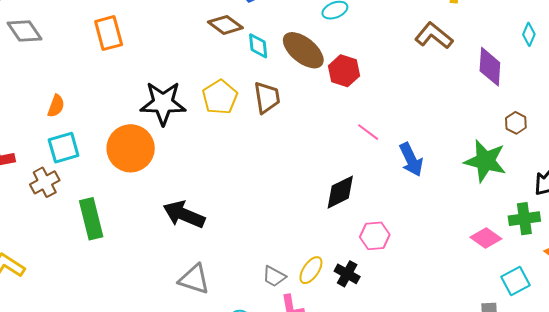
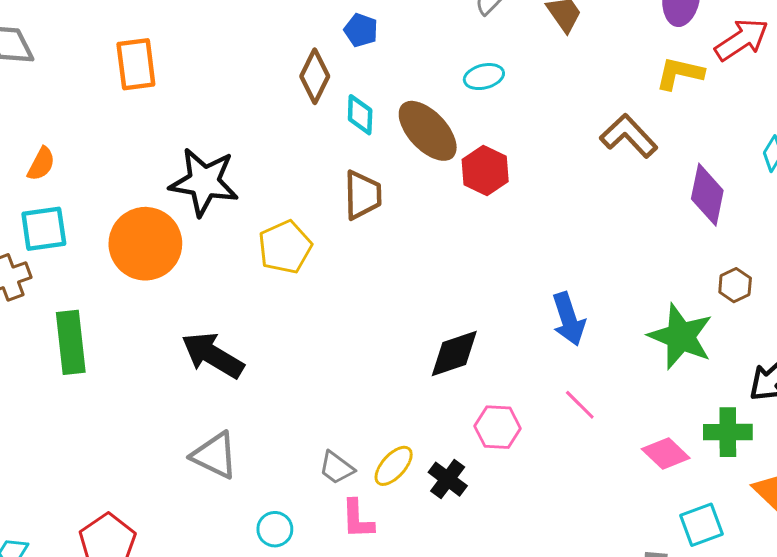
brown diamond: (225, 25) -> (315, 76), turned 72
yellow pentagon: (220, 97) -> (285, 247), moved
pink line: (368, 132) -> (580, 405), moved

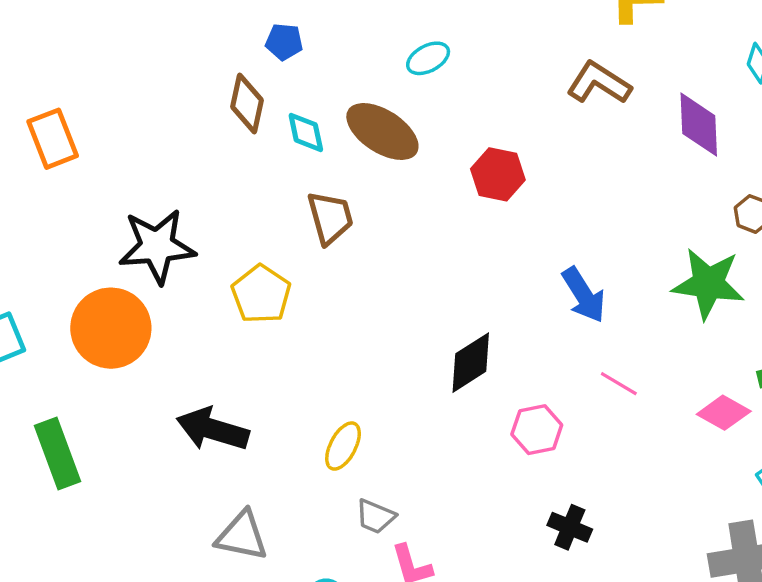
red hexagon: (485, 171) -> (498, 174), moved
yellow ellipse: (394, 466) -> (343, 446), moved
black cross: (448, 479) -> (570, 527), moved

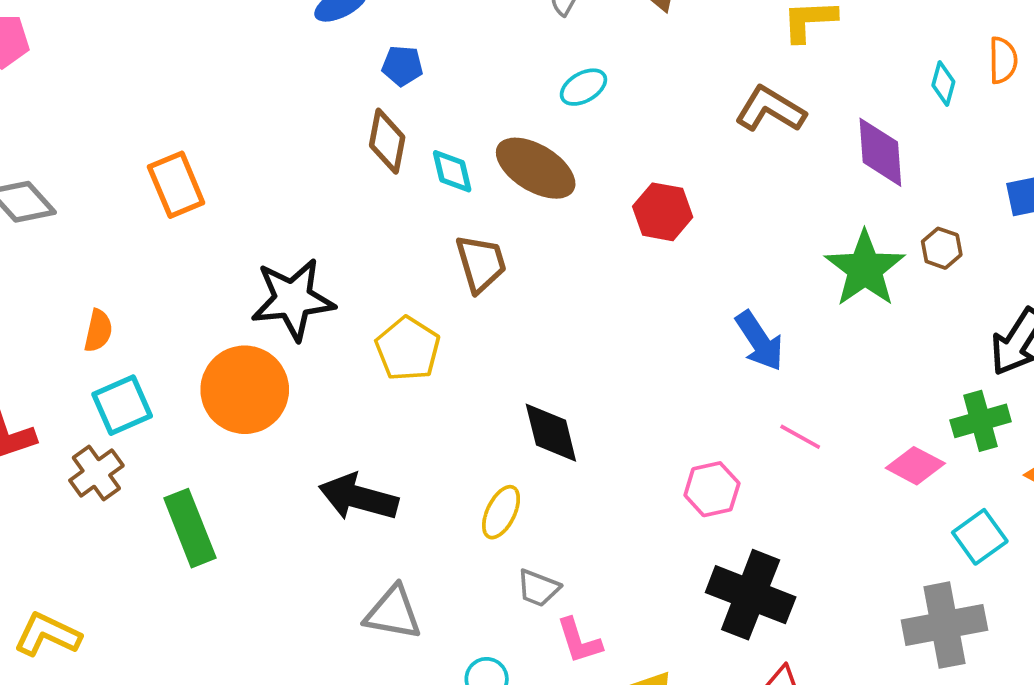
blue pentagon: (284, 42) -> (402, 66), moved
green star: (708, 284) -> (865, 269), moved, turned 30
black diamond: (471, 363) -> (551, 433), moved, turned -70
black cross: (570, 527) -> (751, 595), size x1.8

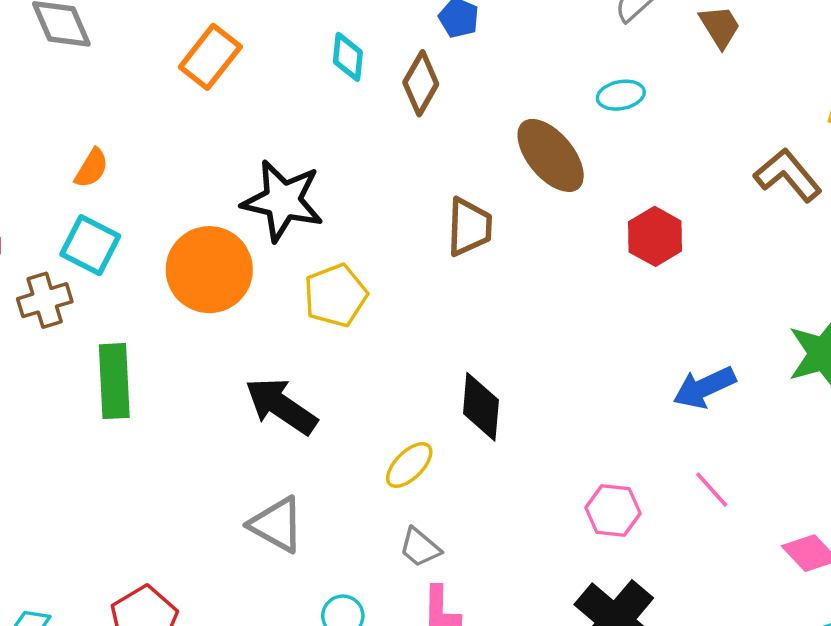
cyan diamond: (452, 171) -> (348, 57), moved
orange rectangle: (176, 185) -> (210, 57), turned 42
blue arrow: (759, 341) -> (704, 387), turned 80
yellow pentagon: (408, 349) -> (335, 295), moved
cyan square: (122, 405) -> (90, 245), turned 32

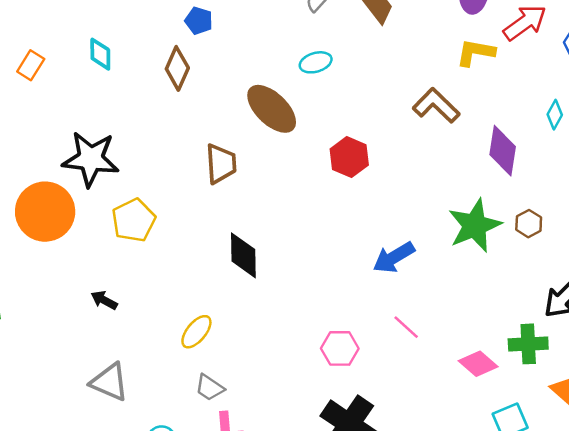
orange rectangle: (210, 57) -> (31, 65), size x0.7
cyan diamond: (348, 57) -> (100, 54), moved
black arrow: (281, 406) -> (104, 300), size x0.5
black diamond: (481, 407) -> (243, 255), moved

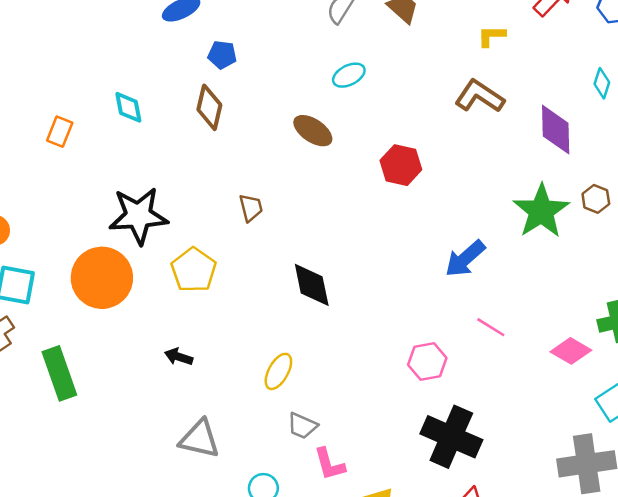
yellow L-shape: (476, 52) -> (491, 36), moved, size x0.7
brown ellipse: (272, 109) -> (313, 131), size x0.7
brown trapezoid: (221, 164) -> (251, 208), moved, size x0.7

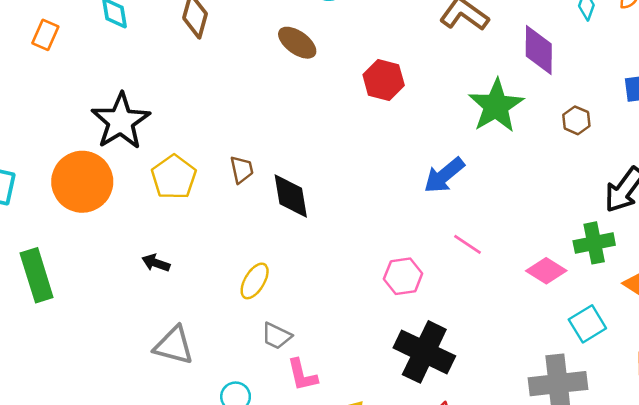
brown trapezoid: (251, 208) -> (242, 170), moved
green star: (541, 211) -> (496, 106), moved
black star: (138, 216) -> (121, 121), turned -30

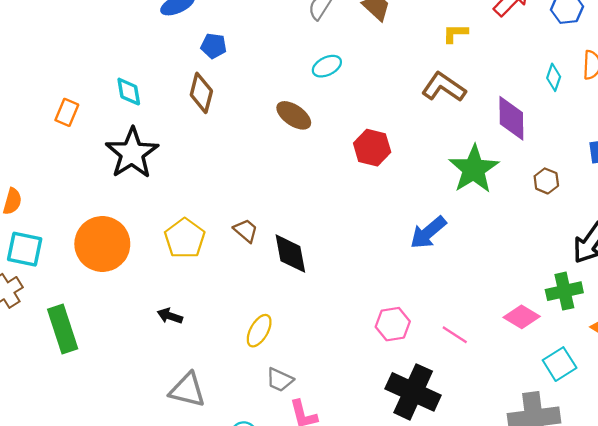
black star: (121, 121) -> (132, 153), moved
brown trapezoid: (242, 170) -> (246, 230), turned -36
pink line: (467, 244) -> (455, 335), moved

